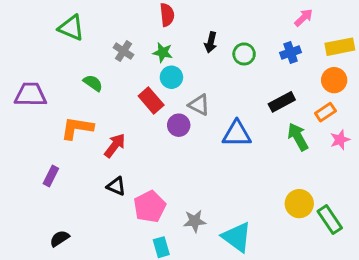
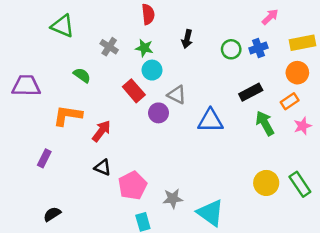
green circle: (244, 54) -> (231, 49), moved
green rectangle: (330, 220) -> (300, 184), moved

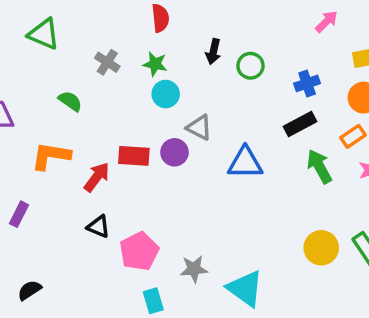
blue cross: (258, 48) -> (307, 83), moved
green circle: (231, 49) -> (250, 66), moved
red rectangle: (134, 91) -> (134, 156), moved, turned -45

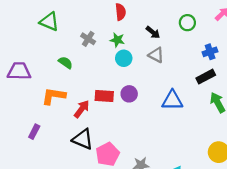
black arrow: (213, 52) -> (153, 32), turned -64
green circle: (250, 66) -> (187, 23), moved
gray triangle: (199, 128) -> (156, 55), moved
black triangle: (98, 227) -> (83, 139), size x1.5

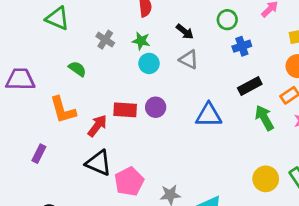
blue cross: (210, 52) -> (242, 46), moved
orange L-shape: (54, 96) -> (63, 110), turned -115

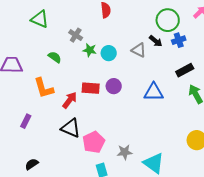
green circle: (227, 20) -> (168, 20), size x1.5
black arrow: (185, 32) -> (156, 41), moved
green star: (141, 41) -> (90, 50), moved

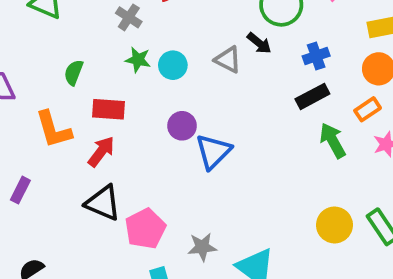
gray cross: (76, 35) -> (129, 17), moved
blue cross: (179, 40) -> (316, 56), moved
green semicircle: (55, 57) -> (74, 73), turned -104
red rectangle: (91, 88) -> (109, 109), moved
blue triangle: (154, 92) -> (213, 152), moved, turned -45

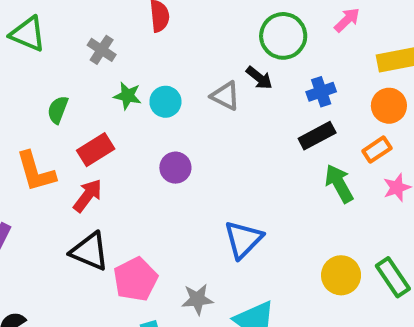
gray cross: (129, 17) -> (102, 50), moved
red rectangle: (109, 109) -> (96, 150), turned -36
blue triangle: (213, 152) -> (243, 239), moved

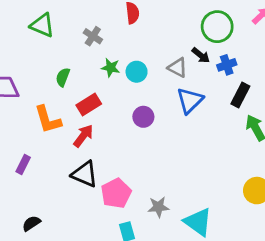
blue cross: (321, 92) -> (227, 65), moved
black rectangle: (317, 136) -> (240, 95), turned -35
blue triangle: (243, 239) -> (190, 100), moved

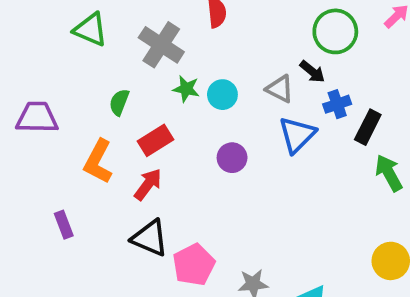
gray cross: (93, 36) -> (161, 45), size x1.6
blue cross: (227, 65) -> (337, 104), moved
orange L-shape: (48, 120) -> (98, 162), turned 44
purple rectangle: (23, 165) -> (64, 225), turned -48

